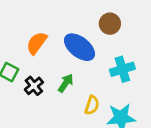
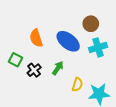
orange semicircle: (37, 43) -> (36, 38), turned -54
cyan cross: (122, 69) -> (98, 47), moved

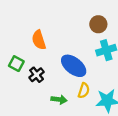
blue ellipse: (68, 41) -> (74, 66), moved
green arrow: (58, 68) -> (59, 100), moved, turned 64

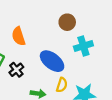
brown circle: (98, 24) -> (67, 22), moved

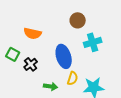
orange semicircle: (19, 36) -> (33, 33), turned -60
blue ellipse: (52, 61) -> (64, 56), turned 35

